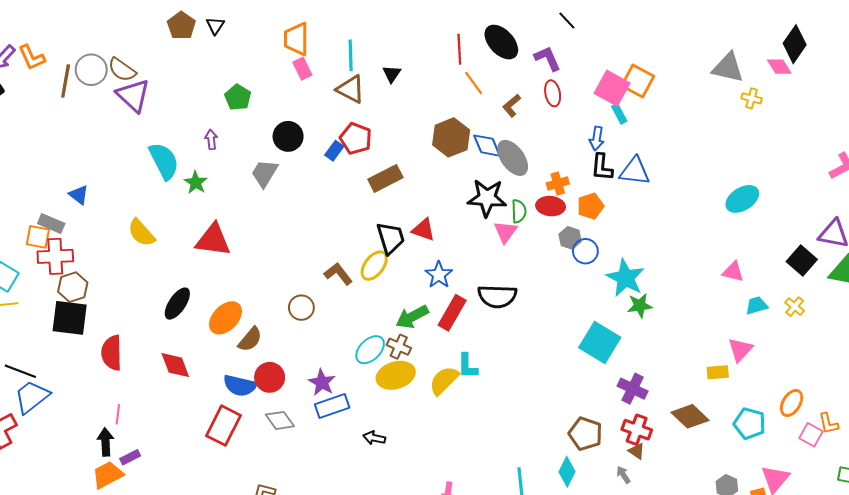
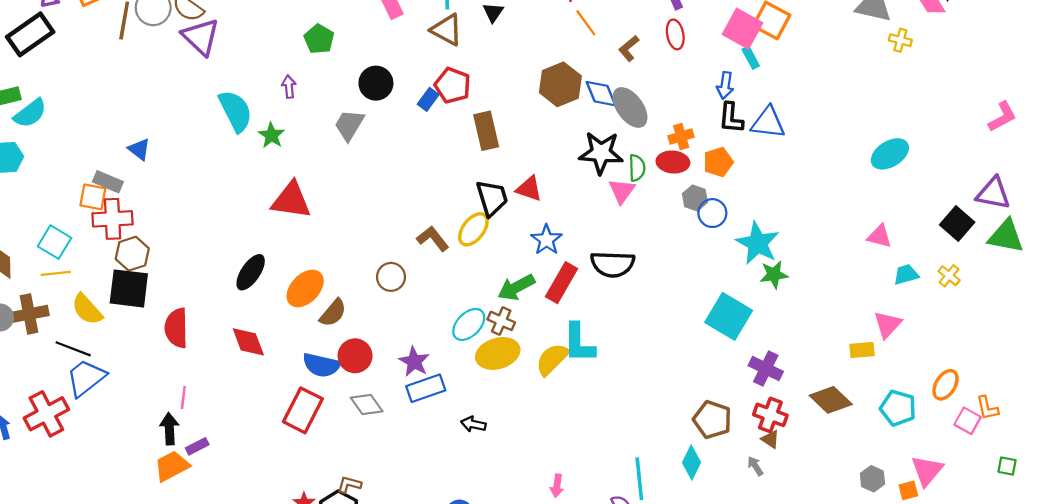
brown rectangle: (385, 178) -> (486, 131), turned -76
yellow semicircle: (141, 233) -> (87, 309), moved
cyan L-shape: (468, 366) -> (579, 343), size x1.4

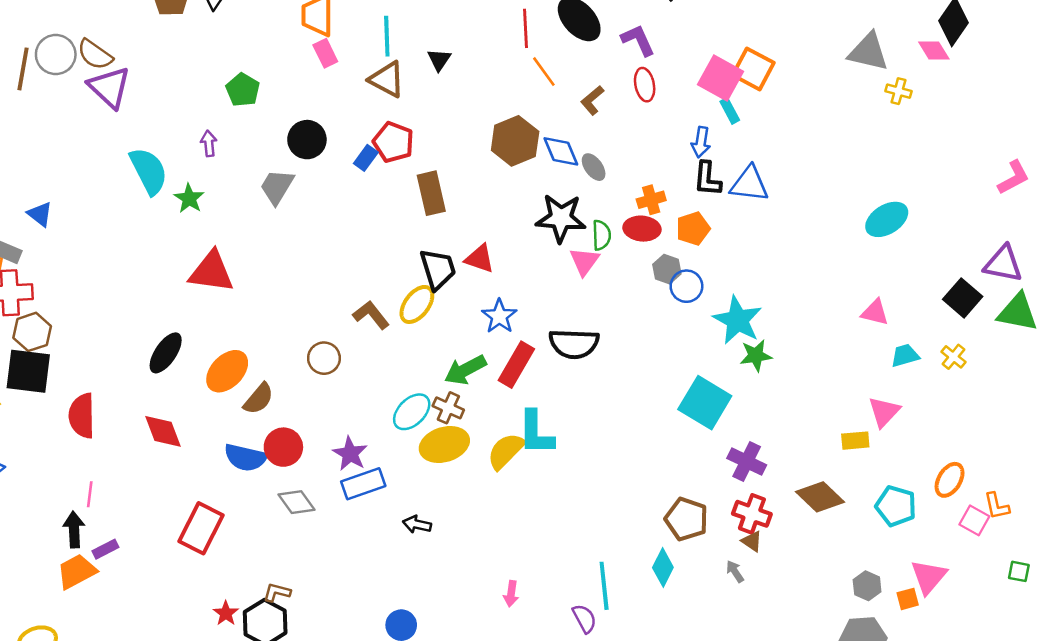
gray ellipse: (630, 107) -> (594, 167), size x0.6
red rectangle: (303, 410) -> (201, 528), moved

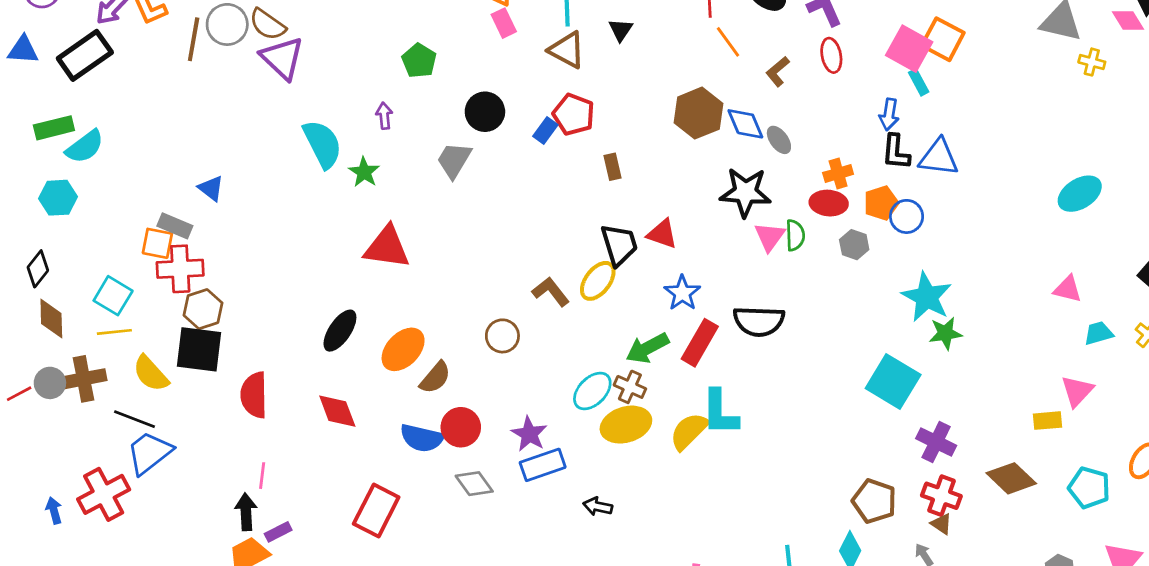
brown rectangle: (431, 193) -> (612, 167), size x0.6
green semicircle: (601, 235) -> (795, 235), moved
blue circle: (686, 286) -> (907, 216), moved

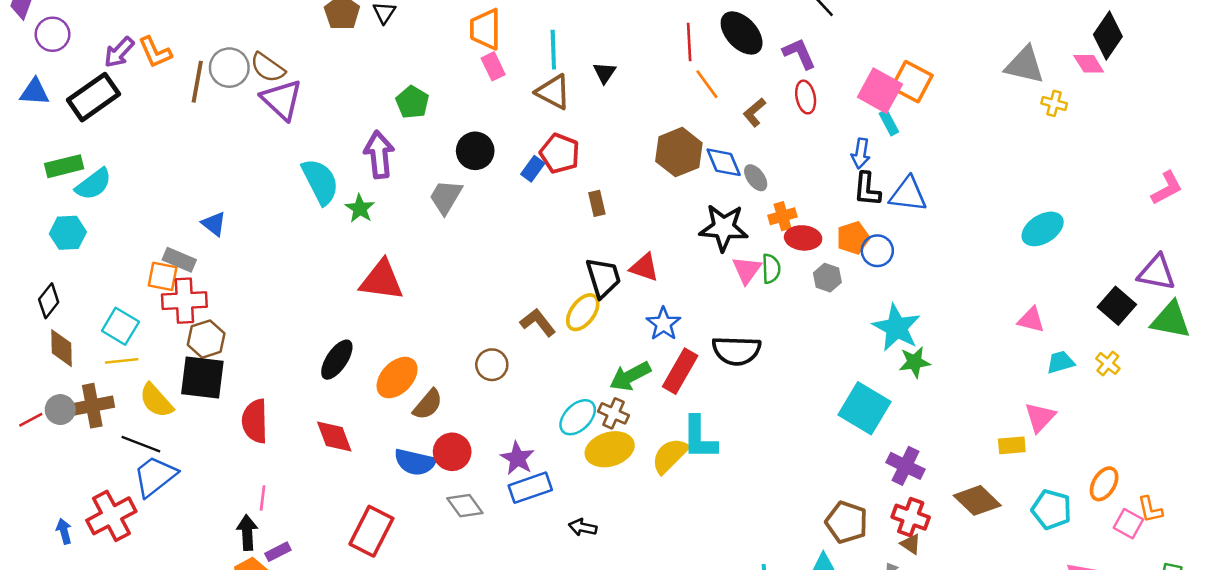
purple arrow: (384, 116) -> (379, 155), size x1.8
orange cross: (838, 173) -> (783, 216), moved

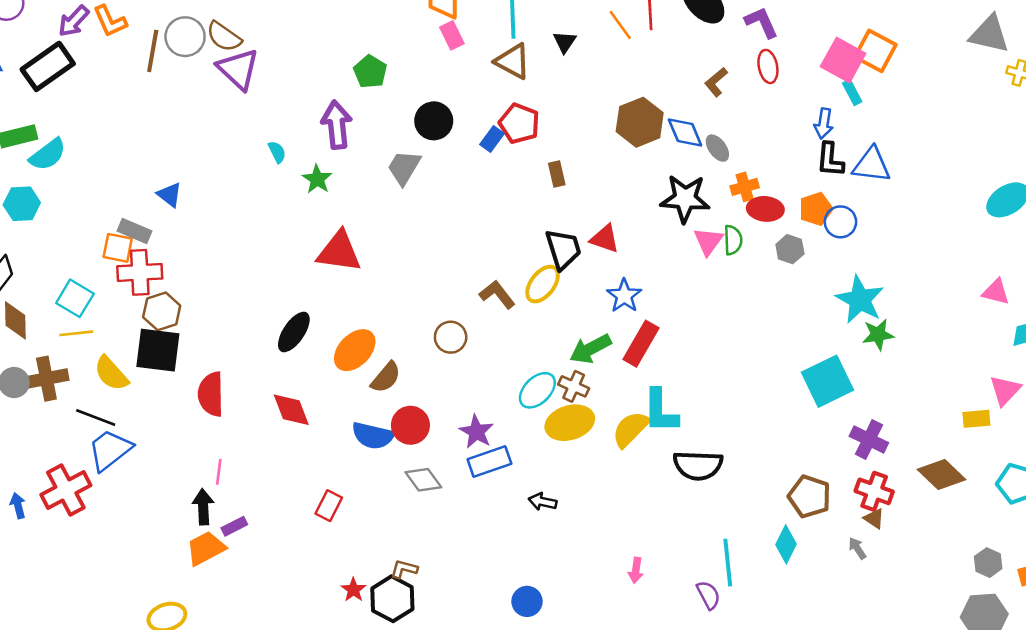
orange line: (707, 84) -> (620, 25), moved
cyan semicircle: (320, 182) -> (277, 152), size x0.5
black semicircle: (736, 351) -> (698, 465), moved
cyan square: (865, 408) -> (828, 381), turned 33
red rectangle: (371, 531) -> (329, 506), size x0.6

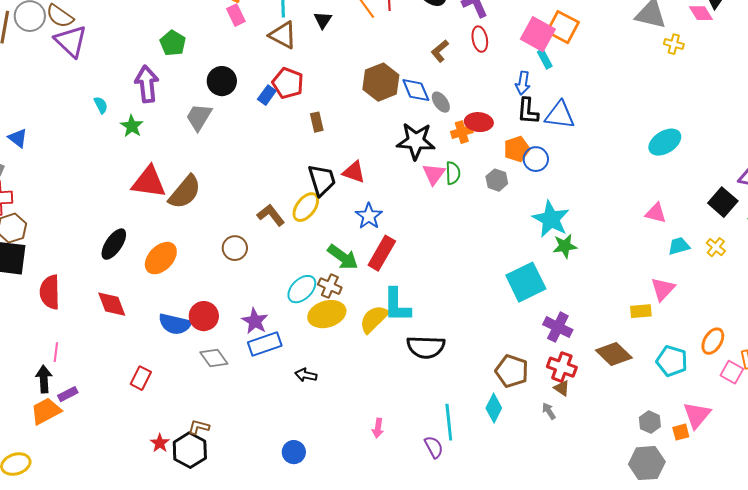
red ellipse: (765, 209) -> (479, 122), moved
green arrow: (590, 349) -> (343, 257), turned -116
brown semicircle: (386, 377) -> (185, 192), moved, size x1.4

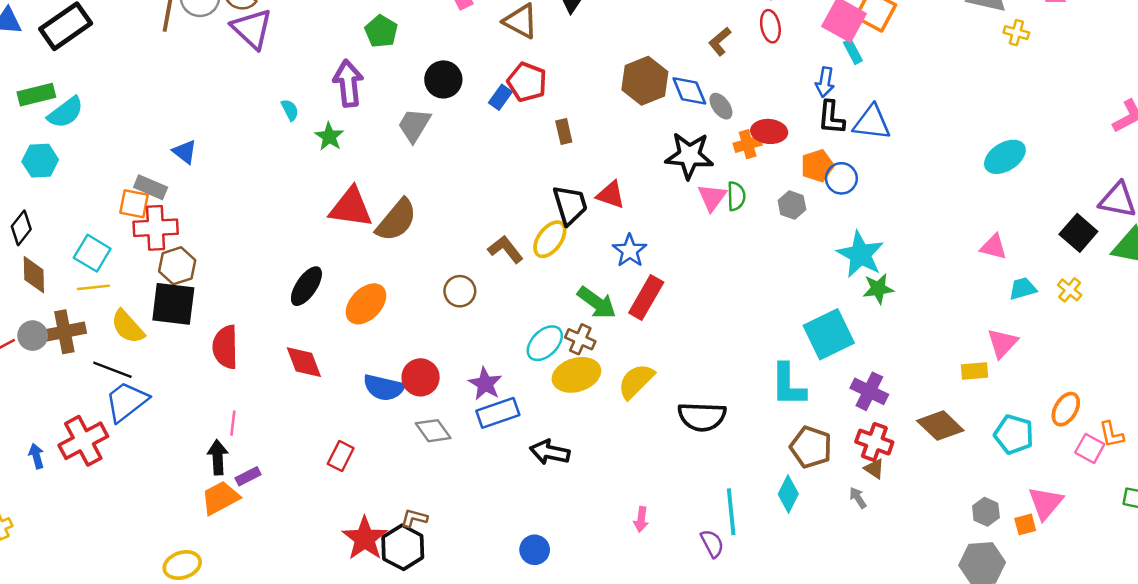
cyan L-shape: (397, 305) -> (788, 385), moved
black arrow: (306, 375) -> (550, 452), size x1.4
red star: (160, 443) -> (365, 538), size x1.8

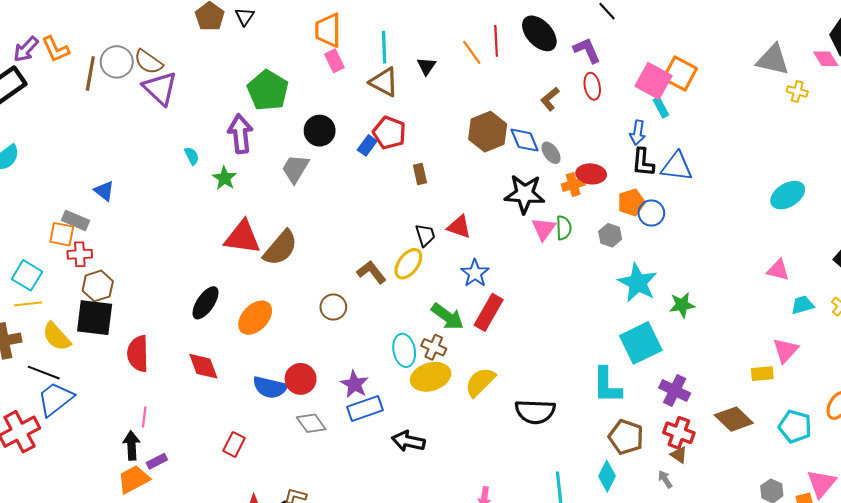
green pentagon: (381, 31) -> (268, 90), size x1.5
black trapezoid: (570, 205) -> (425, 235), size x0.7
red cross: (156, 228) -> (80, 254), size x0.7
cyan star: (860, 254) -> (638, 283), moved
cyan ellipse: (545, 343) -> (404, 350), turned -56

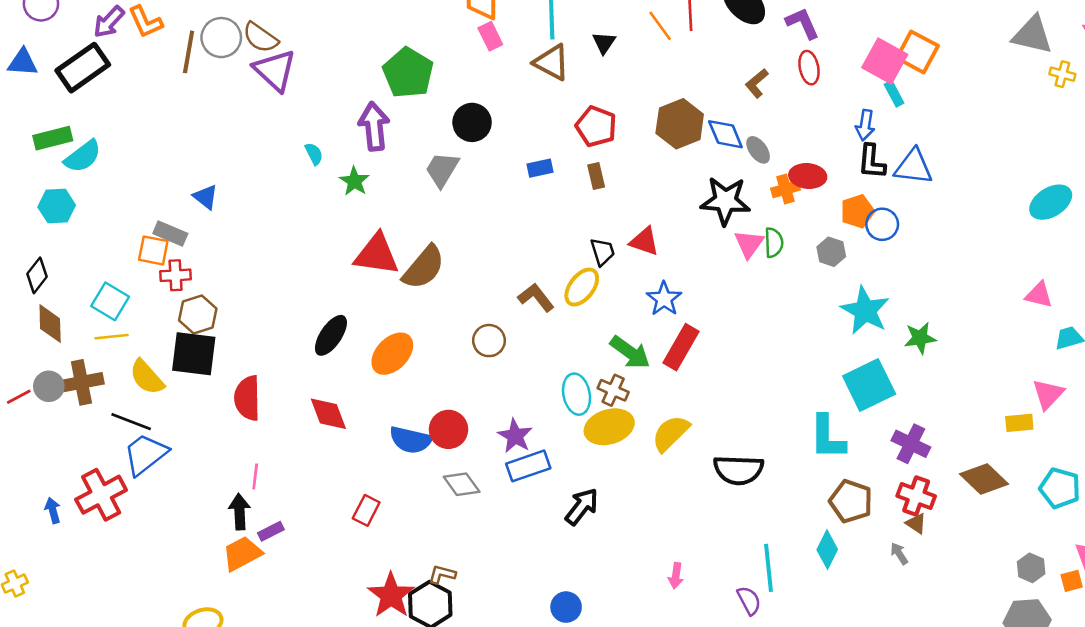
red pentagon: (389, 133) -> (596, 126), moved
blue rectangle: (367, 145) -> (540, 168), moved, turned 42
black arrow: (408, 441) -> (582, 506), turned 116

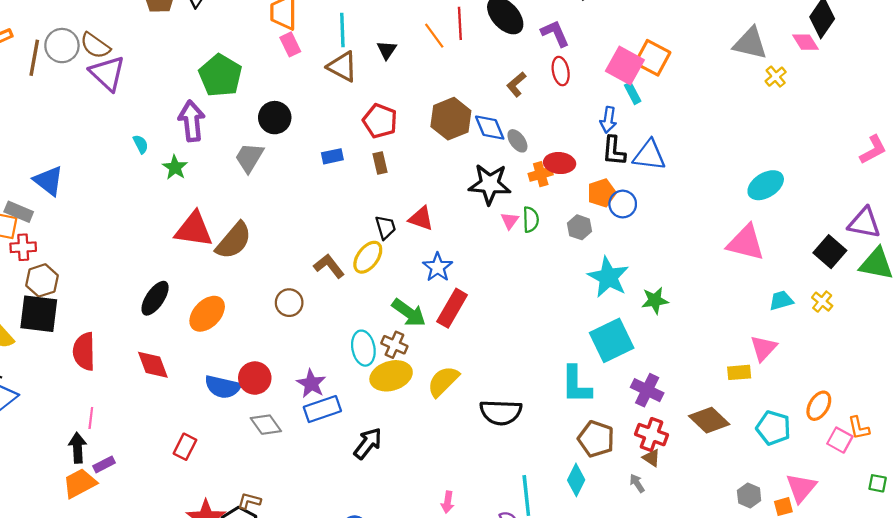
yellow cross: (1062, 74) -> (776, 77), turned 35
blue triangle: (206, 197) -> (49, 181), size x1.4
pink triangle: (749, 244) -> (510, 221), size x0.7
pink triangle: (1039, 295) -> (746, 243), moved, size x1.6

